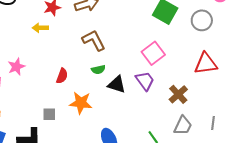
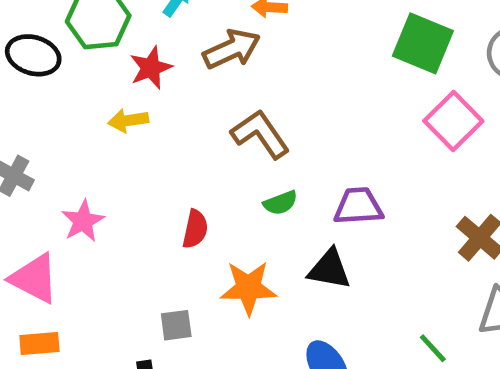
pink square: (153, 53) -> (453, 121), moved
purple trapezoid: (145, 81) -> (358, 206), moved, turned -50
black triangle: (117, 84) -> (329, 269), moved

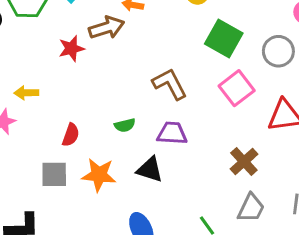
red star: (151, 68) -> (71, 49), moved
yellow arrow: (128, 120) -> (26, 93), moved
brown L-shape: (260, 134) -> (170, 84), moved
gray square: (176, 325) -> (54, 174), moved, size x1.4

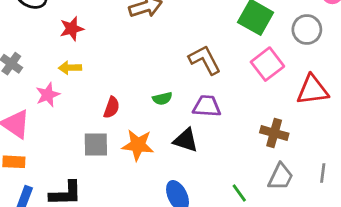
red star: (71, 49) -> (72, 29), moved
brown cross: (244, 162) -> (274, 133), turned -32

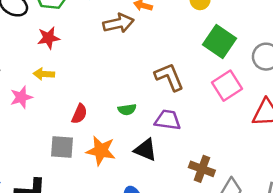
brown cross: (274, 133) -> (202, 169), moved

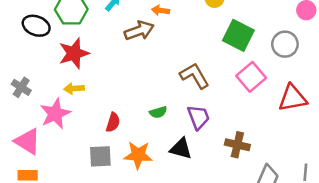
red star: (49, 38) -> (74, 53), size x1.4
pink star: (21, 97) -> (55, 114), size x1.4
purple trapezoid: (168, 120) -> (198, 117), turned 68
brown cross: (202, 169) -> (237, 145), moved

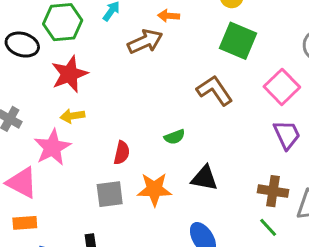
green square: (238, 35) -> (238, 41), moved
purple trapezoid: (198, 117) -> (287, 135), moved
brown cross: (237, 145) -> (273, 191), moved

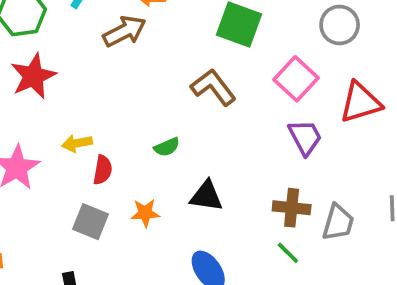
yellow arrow: (72, 116) -> (77, 143), moved
orange star: (154, 189) -> (145, 213), size x0.7
gray square: (110, 194) -> (90, 222), turned 32

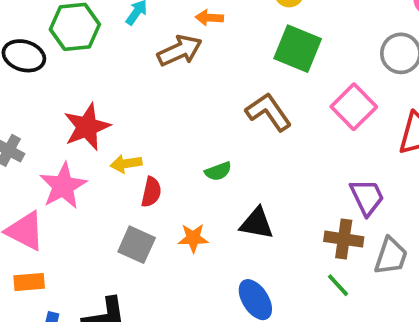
red star: (33, 76) -> (87, 127), moved
purple trapezoid: (305, 137) -> (367, 197), moved

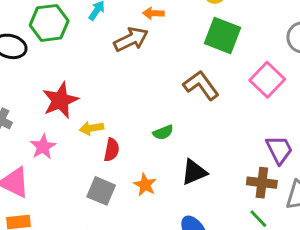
pink star: (63, 186) -> (43, 147), size x0.7
black triangle: (257, 223) -> (194, 172), turned -32
orange star: (193, 238) -> (145, 185), turned 30

